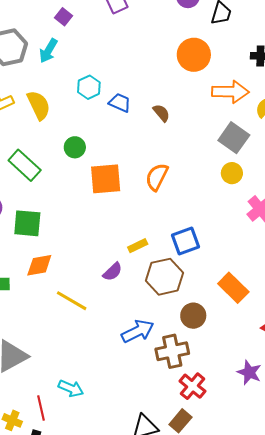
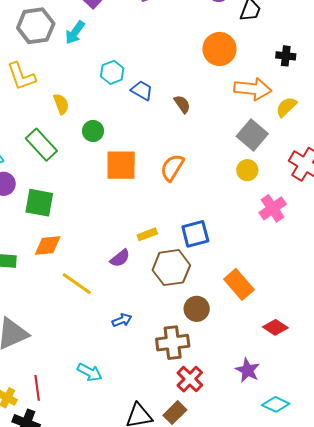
yellow semicircle: (39, 105) -> (61, 104), moved, size x0.7
blue arrow: (138, 331) -> (122, 320), moved, size x0.6
cyan arrow: (71, 388) -> (90, 372), moved

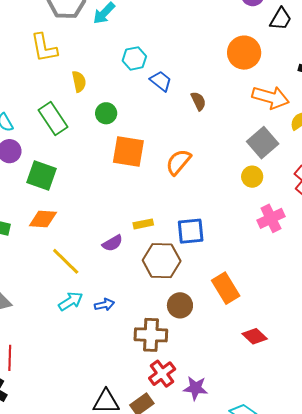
purple star: (248, 370) -> (195, 388), moved, turned -30
cyan arrow: (90, 372) -> (71, 301), moved, turned -70

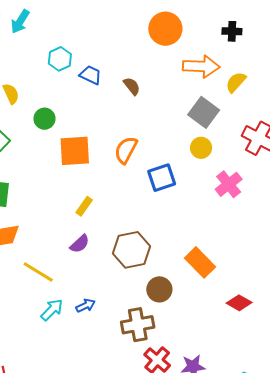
yellow rectangle: (143, 224) -> (84, 206), moved, turned -30
blue square: (191, 231) -> (162, 178), moved

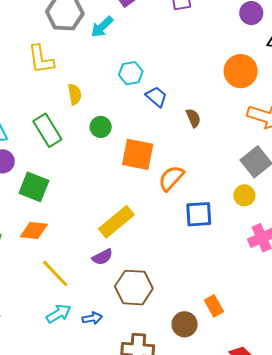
orange square: (75, 151) -> (138, 154), moved
yellow rectangle: (84, 206) -> (116, 222), size x1.8
brown hexagon: (131, 250) -> (134, 288), moved
orange rectangle: (200, 262) -> (214, 306), size x0.7
brown circle: (159, 289) -> (185, 324), moved

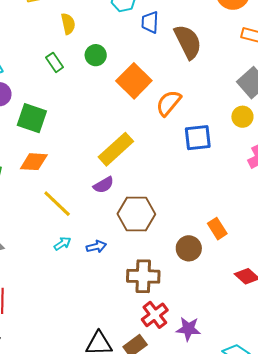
blue trapezoid: (156, 97) -> (150, 22), turned -125
brown semicircle: (193, 118) -> (188, 42), size x1.8
green rectangle: (47, 130) -> (55, 62), moved, size x0.6
orange square: (138, 154) -> (134, 81), turned 36
cyan arrow: (59, 314) -> (62, 244), size x0.7

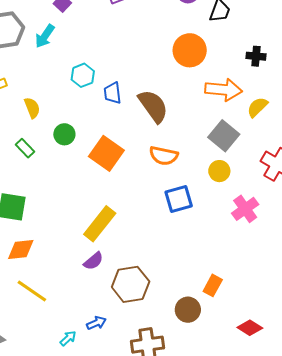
orange semicircle: (169, 103) -> (164, 156), moved, turned -108
yellow line: (57, 204) -> (32, 291), moved
orange rectangle: (217, 229) -> (213, 285), turned 70
cyan arrow: (62, 244) -> (68, 338), moved

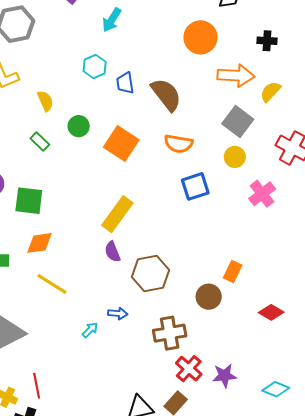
cyan arrow: (45, 36) -> (112, 20), moved
purple semicircle: (93, 261) -> (112, 252), turned 110
blue arrow: (96, 323) -> (118, 313), turned 30

